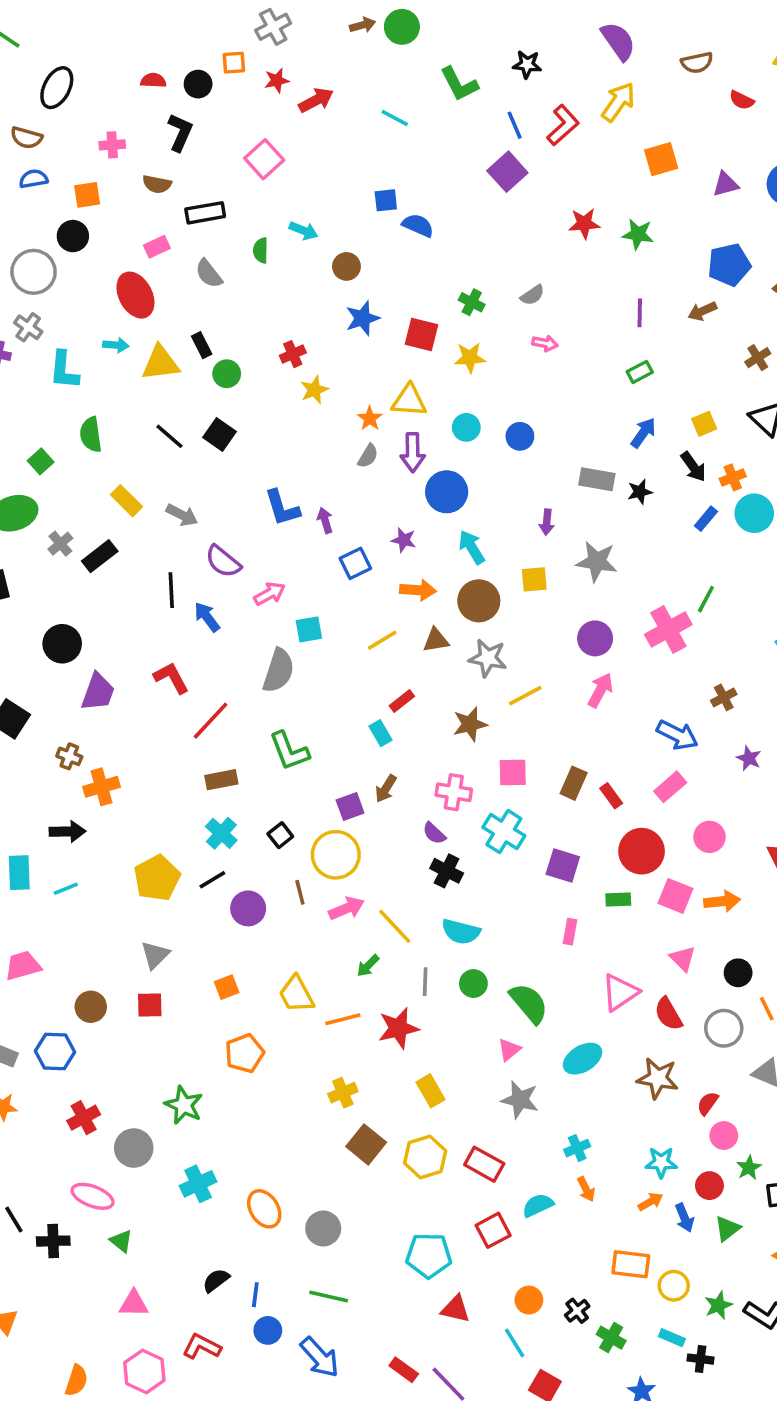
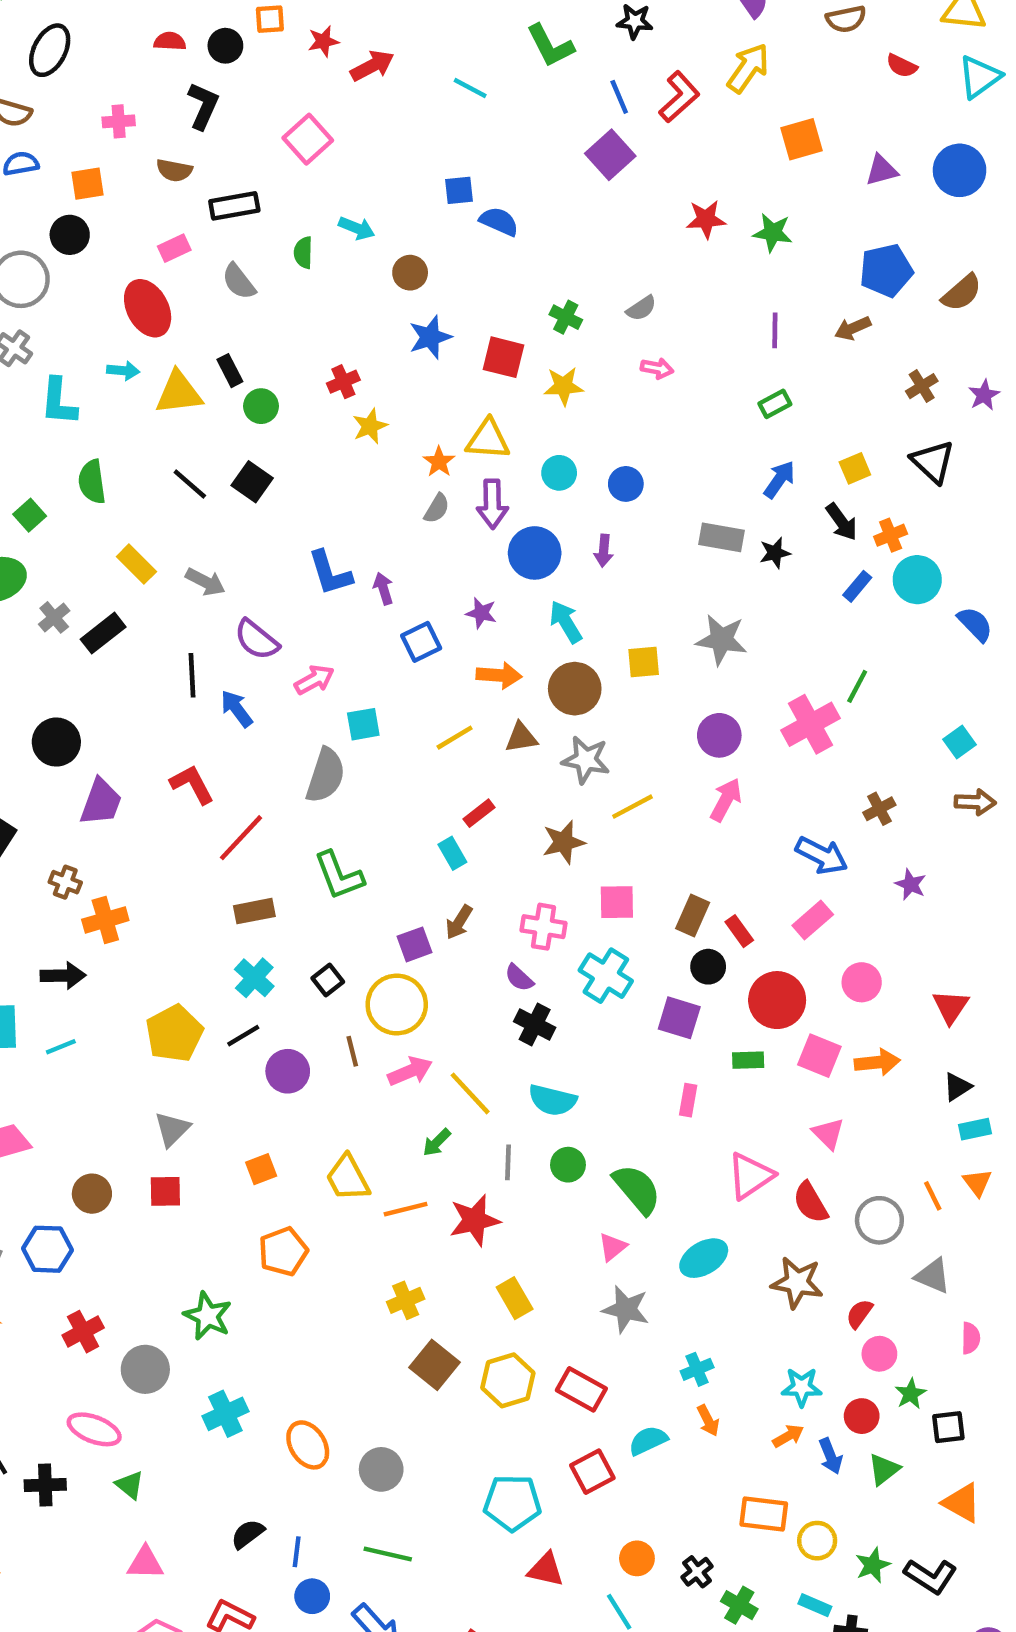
purple arrow: (547, 522) -> (604, 551), moved
black circle: (738, 973) -> (708, 967), moved

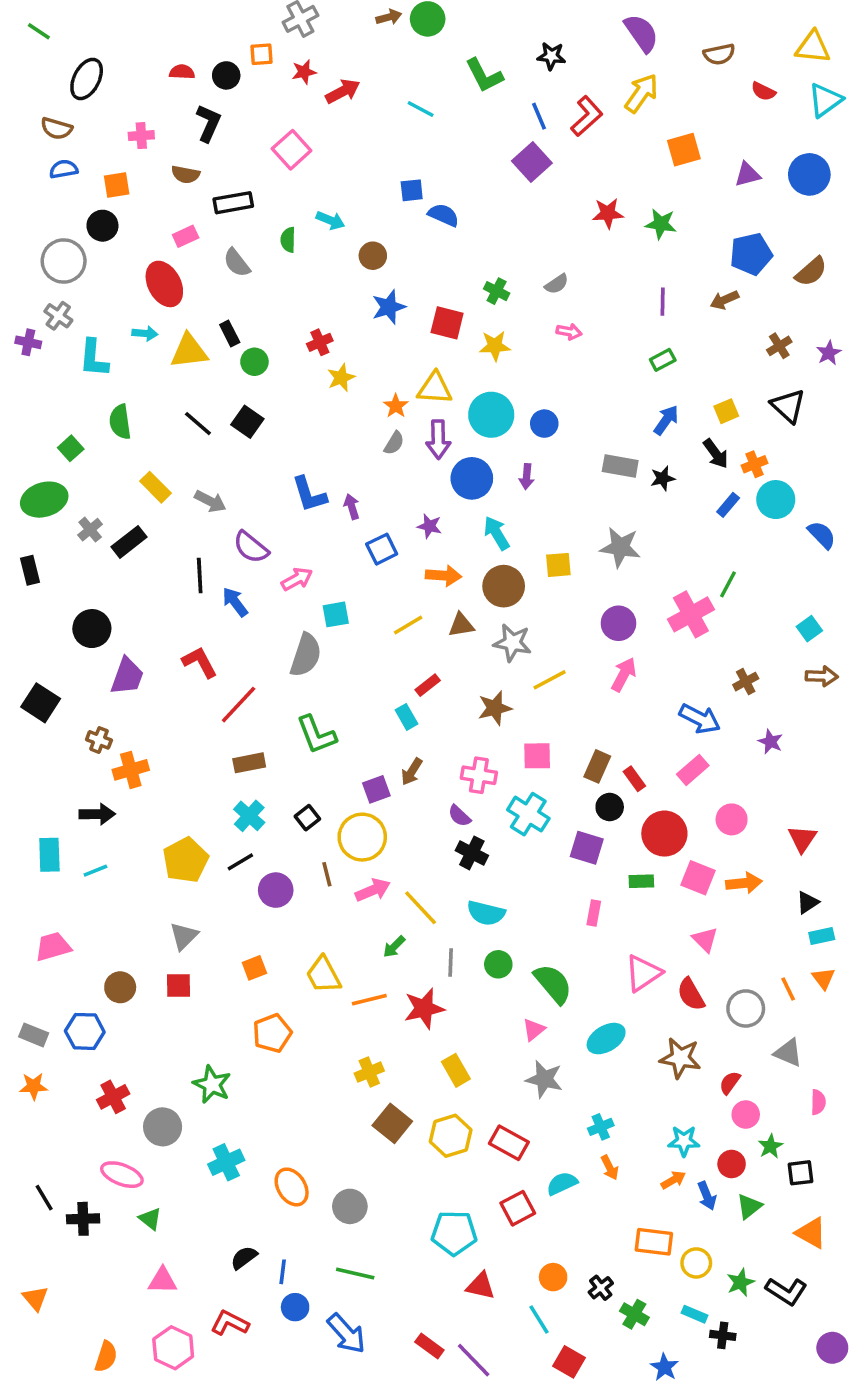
cyan circle: (559, 473) -> (491, 415), size x1.6

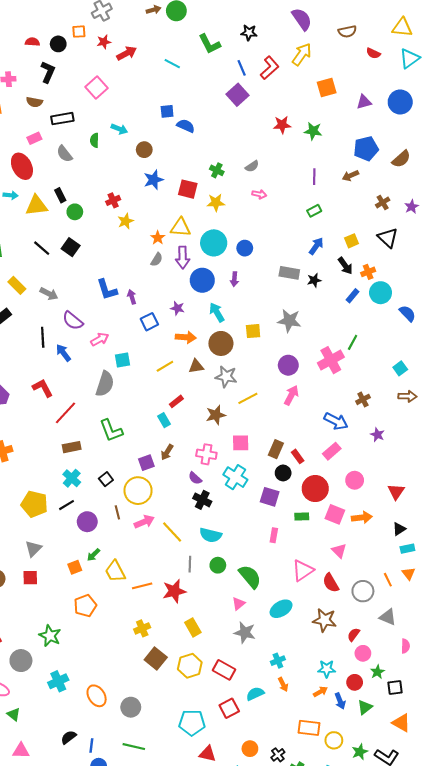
yellow pentagon: (186, 860) -> (34, 504), turned -30
green arrow: (394, 947) -> (93, 555), moved

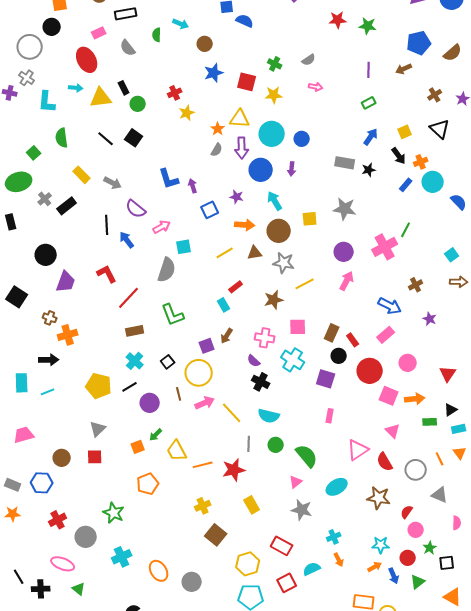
green rectangle: (302, 517) -> (430, 422), moved
yellow hexagon: (190, 666) -> (248, 564), moved

